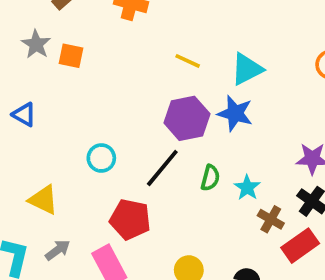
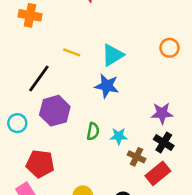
purple hexagon: (187, 118) -> (55, 111), moved
black line: (162, 168) -> (39, 79), moved
cyan star: (247, 188) -> (119, 136), turned -30

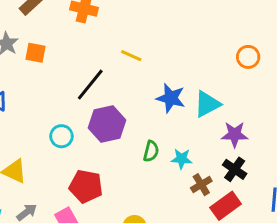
cyan triangle: (113, 55) -> (207, 104), moved
brown cross: (137, 157) -> (201, 185), turned 30

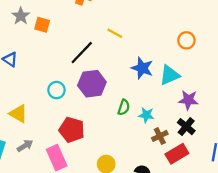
orange circle: (248, 57) -> (186, 40), moved

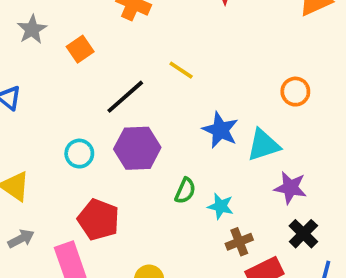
orange square: (42, 25) -> (80, 49), moved, turned 35
black cross: (186, 127) -> (303, 234), moved

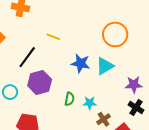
orange circle: (295, 92) -> (115, 34), size x1.6
purple star: (290, 188) -> (134, 85), moved

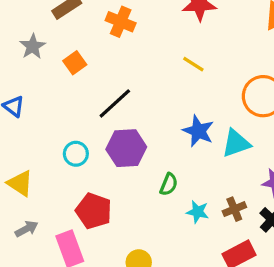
yellow line: (53, 37) -> (193, 64), moved
cyan star: (90, 103) -> (198, 212), moved
brown cross: (104, 119) -> (234, 209), moved

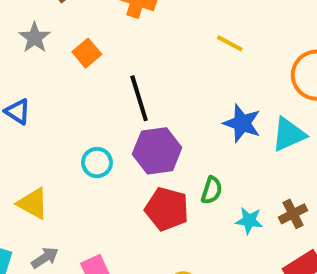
black line: (115, 103) -> (139, 98), turned -60
red pentagon: (94, 211) -> (167, 209), moved

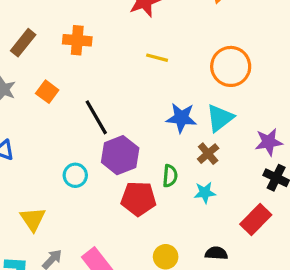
yellow triangle: (33, 203) -> (33, 219), turned 40
brown cross: (293, 214) -> (208, 154), moved

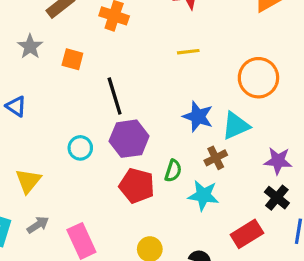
yellow line: (157, 58) -> (188, 52), turned -35
orange square: (47, 92) -> (72, 59), turned -35
cyan star: (205, 193) -> (203, 195), size x1.4

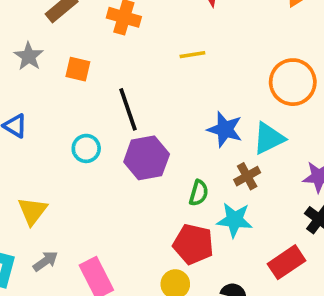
yellow line: (188, 52) -> (192, 55), moved
cyan circle: (80, 148) -> (86, 148), moved
red pentagon: (137, 186) -> (193, 244), moved

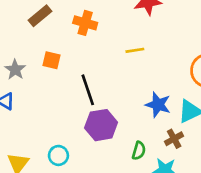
gray star: (29, 56) -> (15, 70), moved
cyan circle: (86, 148) -> (58, 155), moved

